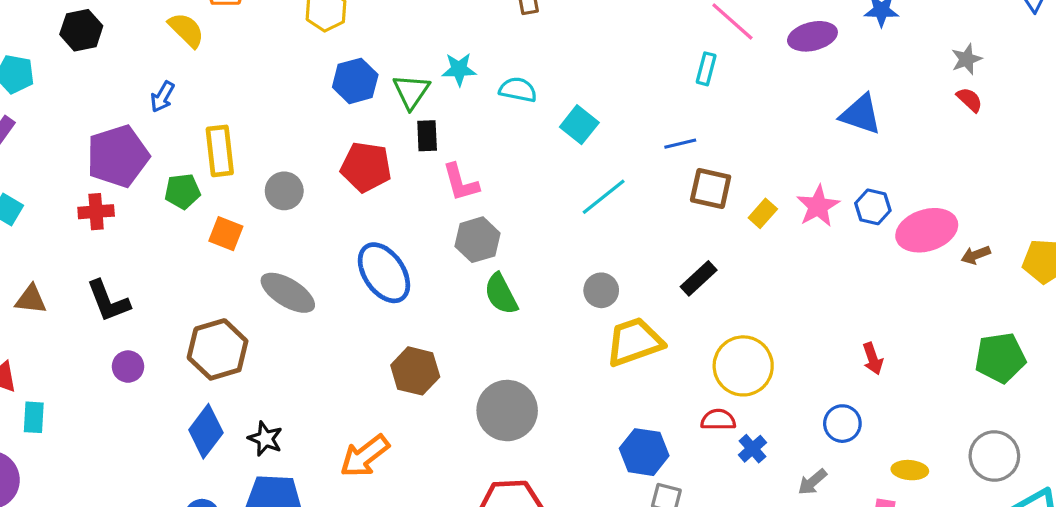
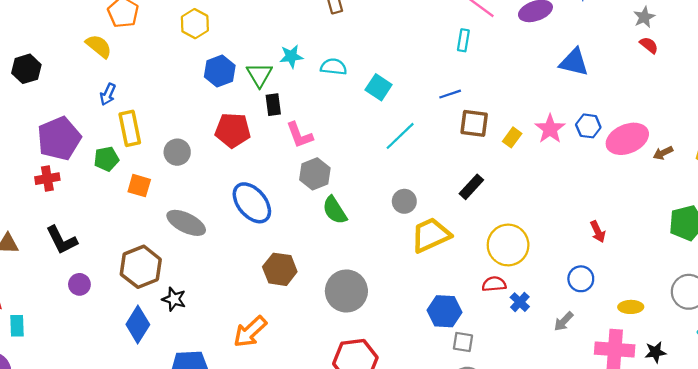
black hexagon: (81, 30) -> (26, 69), moved
blue arrow: (162, 97) -> (108, 94), moved
black star: (265, 439) -> (174, 299), moved

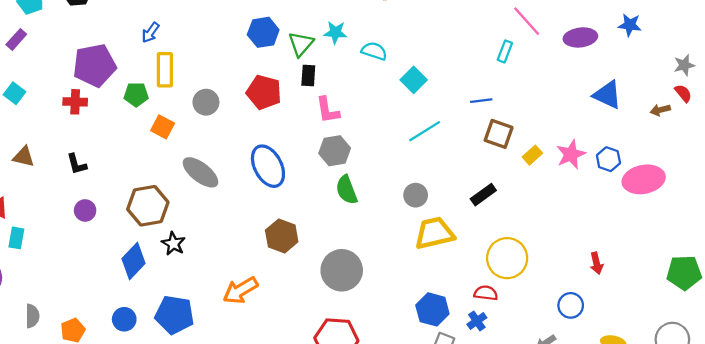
brown arrow: (663, 153) -> (660, 110), moved
black L-shape: (62, 240) -> (77, 164), size x0.7
blue cross: (520, 302) -> (477, 321), moved

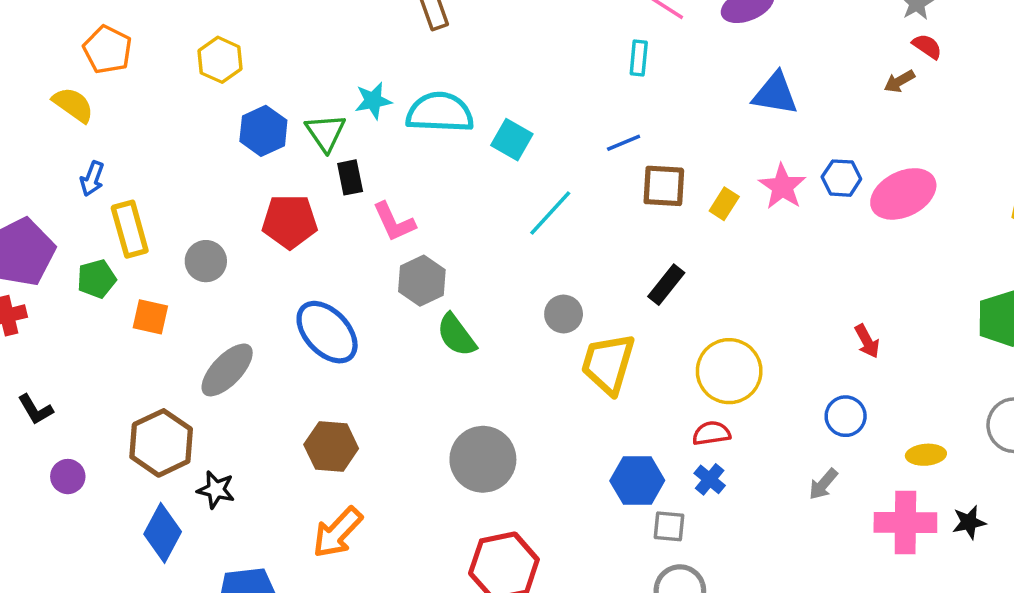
cyan semicircle: (374, 51) -> (440, 112), size x1.6
blue triangle: (607, 95) -> (775, 94), moved
gray ellipse: (200, 172) -> (227, 370), turned -69
yellow trapezoid: (434, 233) -> (608, 364), turned -45
brown hexagon: (282, 236) -> (331, 446), moved

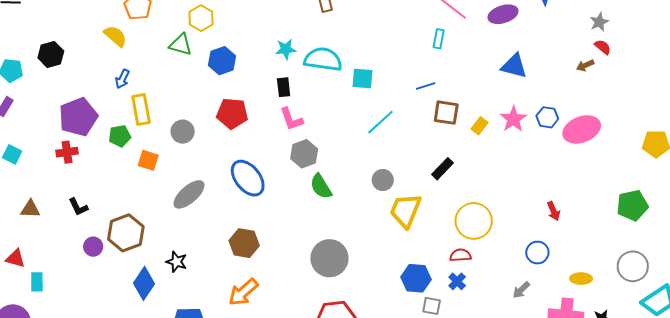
green triangle: (326, 133) -> (181, 45), moved, turned -45
cyan square: (512, 140) -> (362, 78), turned -30
black rectangle: (350, 177) -> (284, 87), moved
brown hexagon: (161, 443) -> (126, 233), moved

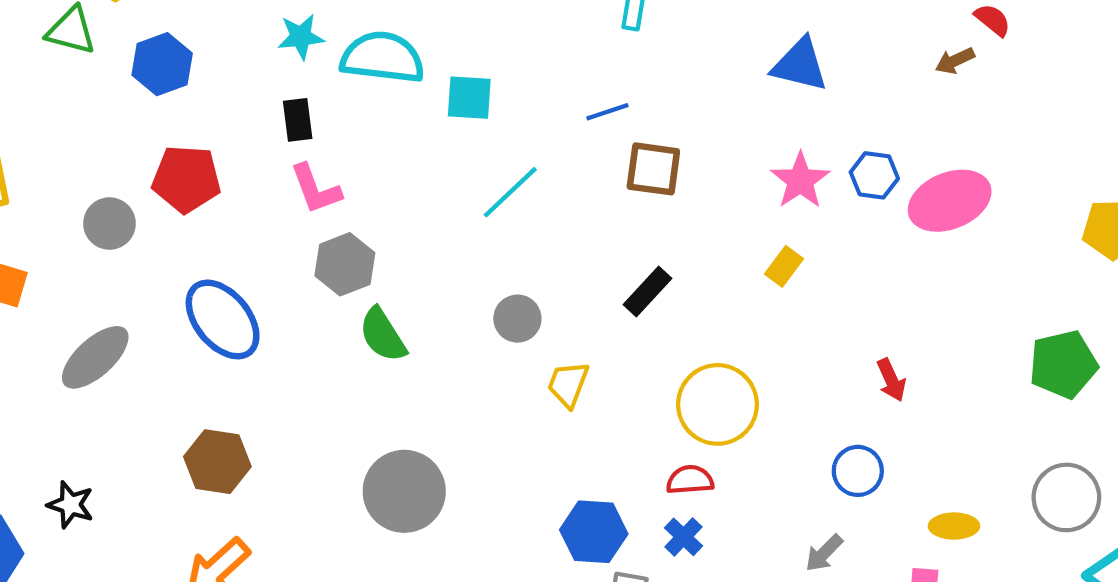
yellow rectangle: (480, 126) -> (784, 266), moved
gray circle: (183, 132) -> (109, 224), moved
yellow trapezoid: (405, 210) -> (568, 384), size x0.6

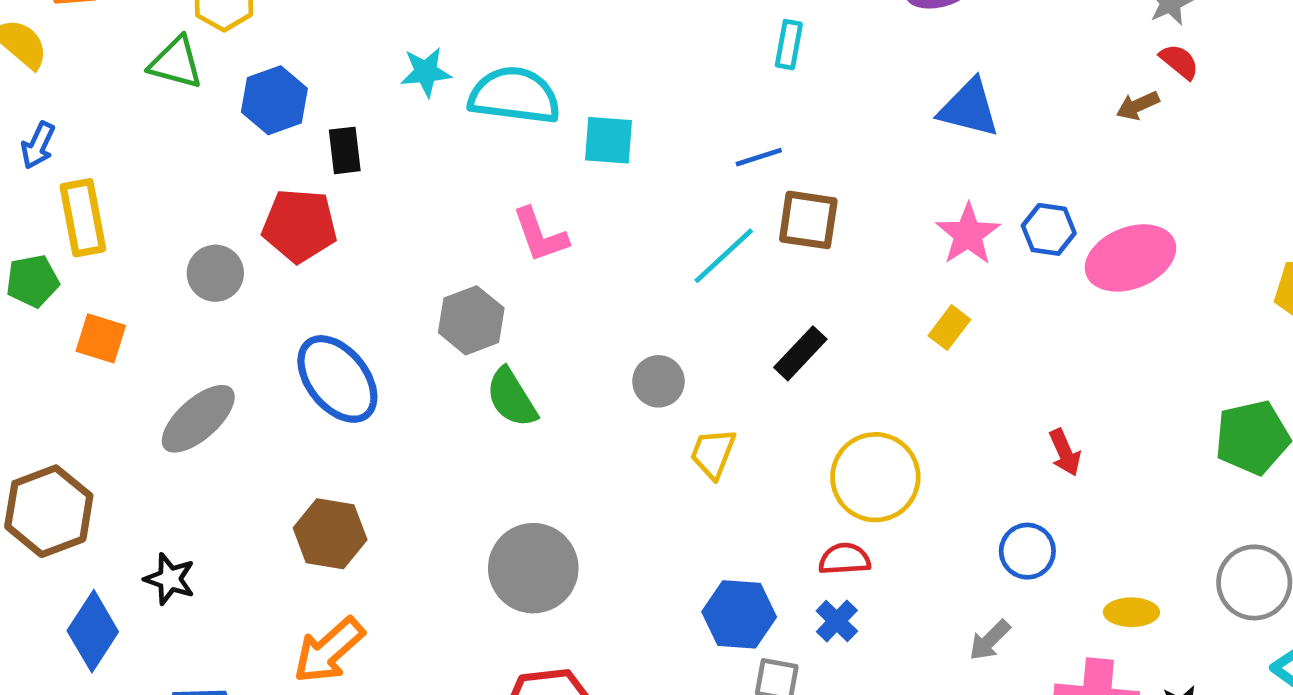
black rectangle: (298, 120) -> (345, 150), moved
pink L-shape: (316, 189) -> (540, 235), moved
cyan line: (510, 192) -> (724, 256), moved

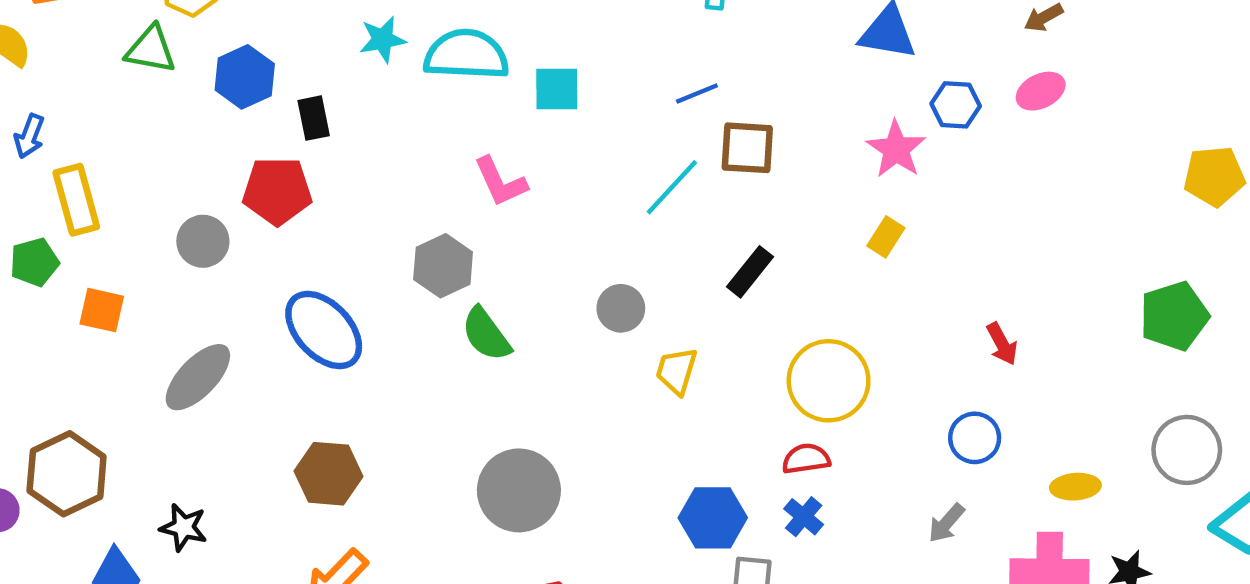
blue hexagon: (1049, 229) -> (956, 105), moved
pink ellipse: (1130, 258) -> (1041, 91), moved, size x0.6

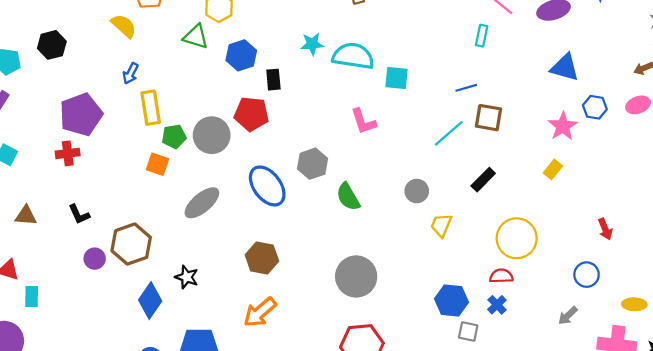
gray circle: (203, 241) -> (212, 135), size x1.4
green pentagon: (34, 262) -> (174, 136), moved
gray hexagon: (443, 266) -> (313, 164), moved

